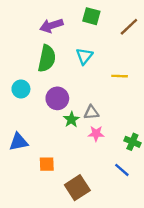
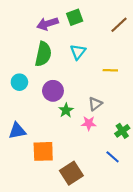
green square: (91, 16) -> (75, 17), moved, turned -35
gray triangle: (91, 112) -> (95, 104), moved, turned -32
green cross: (132, 142) -> (122, 131), turned 32
orange square: (47, 164) -> (43, 151), size x1.5

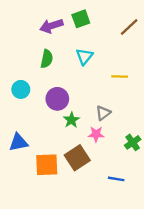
green semicircle: (43, 54) -> (47, 59), size x0.7
blue line: (113, 157) -> (116, 179), moved, turned -32
brown square: (71, 173) -> (77, 158), moved

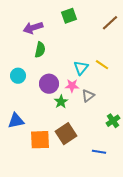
purple arrow: (51, 26) -> (33, 28), moved
cyan triangle: (84, 56) -> (81, 68), moved
yellow line: (120, 76) -> (102, 65), turned 32
pink star: (96, 134) -> (72, 86), moved

